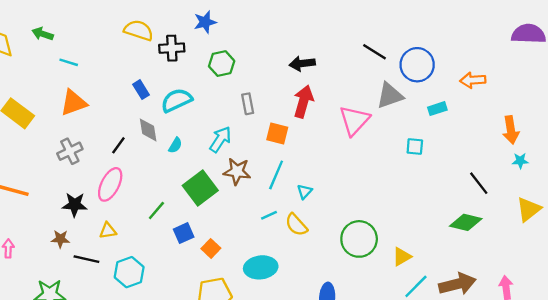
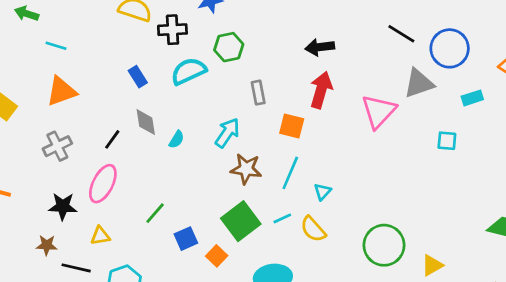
cyan semicircle: (177, 100) -> (189, 71), moved
green square: (200, 188) -> (241, 221), moved

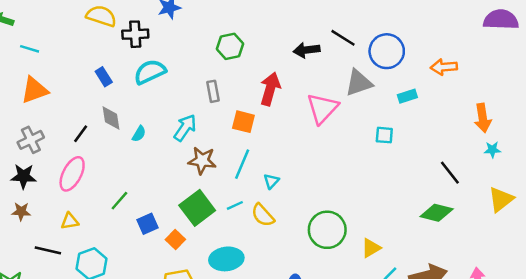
green hexagon: (229, 47) -> (230, 46), moved
black arrow: (320, 47) -> (307, 50), moved
black star: (63, 206) -> (24, 176), moved
brown star: (47, 245) -> (21, 212), moved

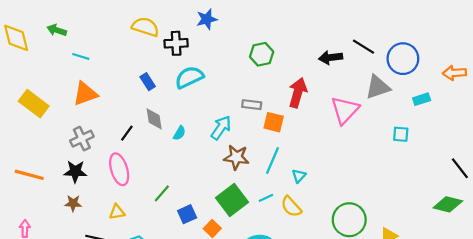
gray rectangle: (213, 91) -> (252, 105), moved, turned -72
pink ellipse: (72, 174) -> (119, 169), turned -44

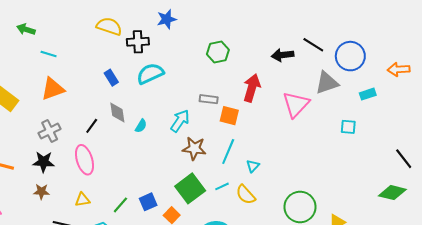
green line: (162, 193) -> (120, 205), moved

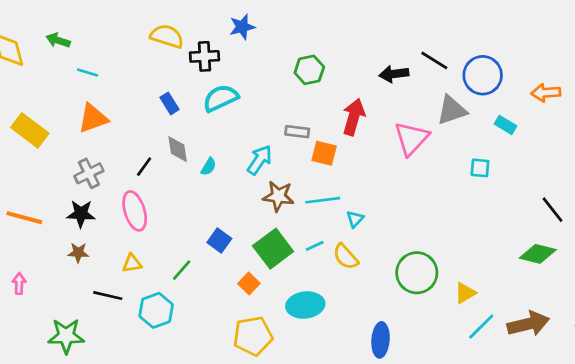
cyan rectangle: (368, 94) -> (505, 125), turned 49
cyan line: (228, 152) -> (323, 200), turned 60
blue square: (148, 202) -> (219, 241), moved, turned -30

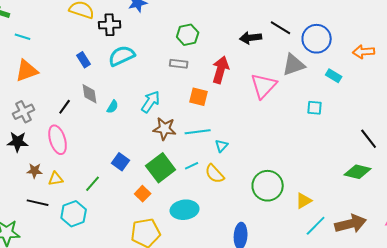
gray rectangle: (297, 132) -> (179, 64), moved
brown star: (78, 253) -> (35, 171), moved

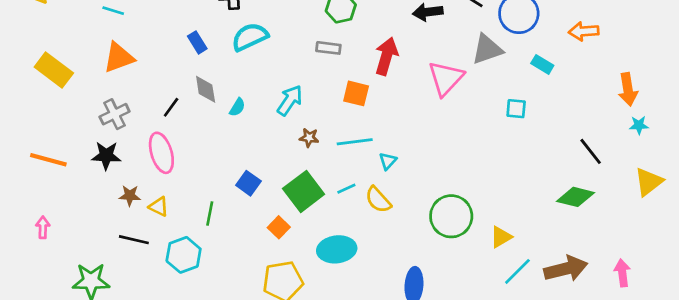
brown star: (165, 129) -> (309, 138), size x0.6
yellow triangle: (56, 179) -> (159, 207), turned 35
green line: (93, 184) -> (210, 214), turned -30

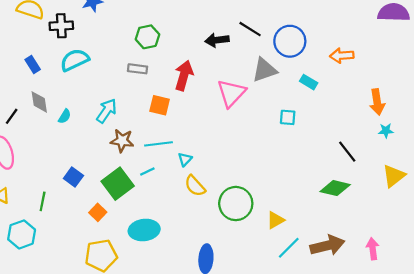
brown star: (309, 138) -> (122, 141), size x1.5
cyan line: (346, 189) -> (147, 171), moved
yellow semicircle: (378, 200) -> (195, 186), moved

